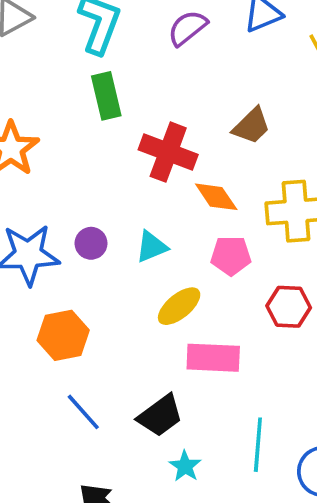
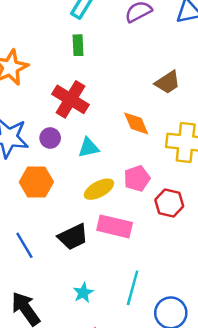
green rectangle: (106, 96) -> (78, 45), size x0.7
red cross: (168, 152) -> (70, 99), moved
pink pentagon: (231, 256) -> (137, 178), moved, turned -30
orange hexagon: (63, 335) -> (36, 182), moved
black trapezoid: (160, 416) -> (73, 237), moved

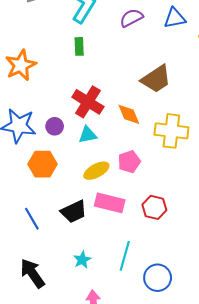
brown trapezoid: (168, 82) -> (156, 79), size x1.4
red cross: (70, 99) -> (88, 102), moved
red hexagon: (169, 203) -> (154, 207), moved

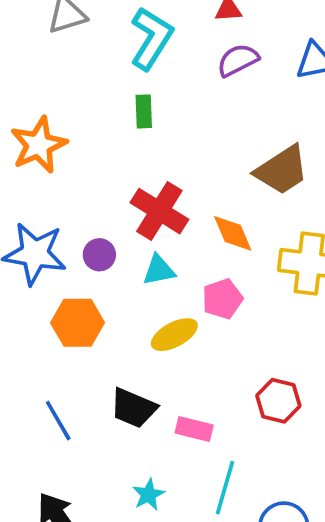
pink pentagon: (129, 162) -> (222, 299), moved
pink rectangle: (110, 203) -> (194, 429), moved, size x0.7
black trapezoid: (74, 212) -> (133, 408), turned 48

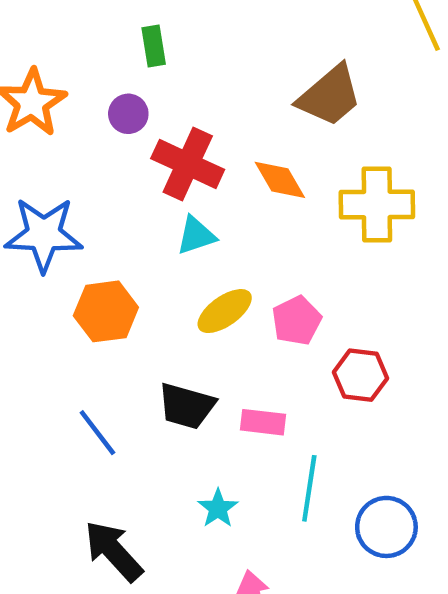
purple circle: (99, 255) -> (128, 114), moved
pink pentagon: (222, 299) -> (297, 321), moved

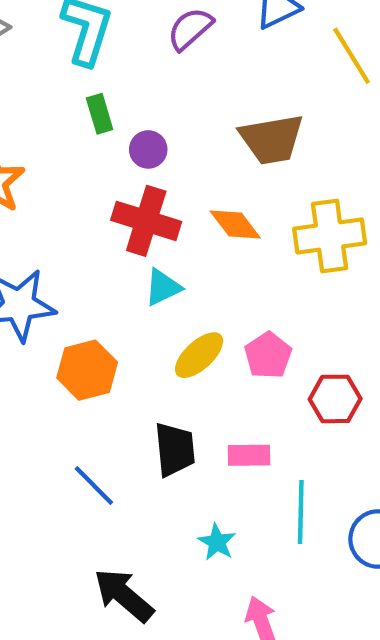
brown trapezoid: (330, 96) -> (272, 139), turned 38
purple circle: (128, 114) -> (148, 149), moved
black trapezoid: (186, 406) -> (175, 449), turned -104

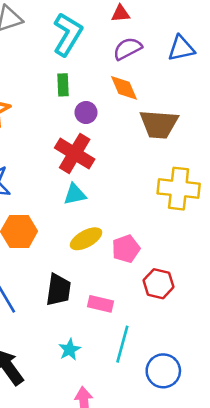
orange diamond: (235, 225) -> (124, 88), moved

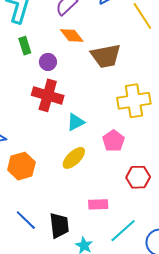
cyan triangle: (75, 194) -> (76, 122), moved
pink pentagon: (126, 249) -> (113, 141), moved
black trapezoid: (58, 290) -> (59, 225), moved
cyan line: (122, 344) -> (123, 231), turned 48

